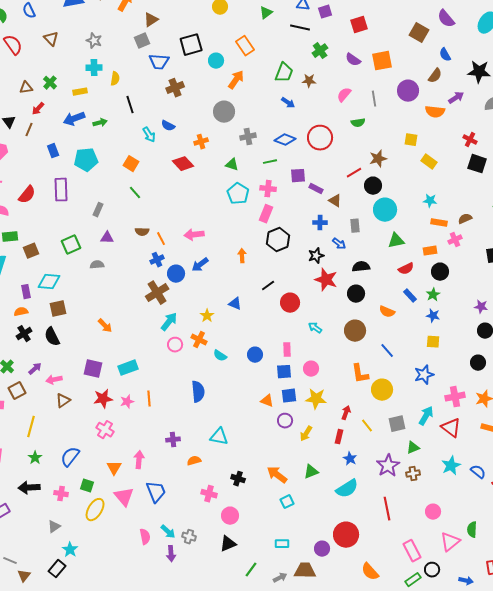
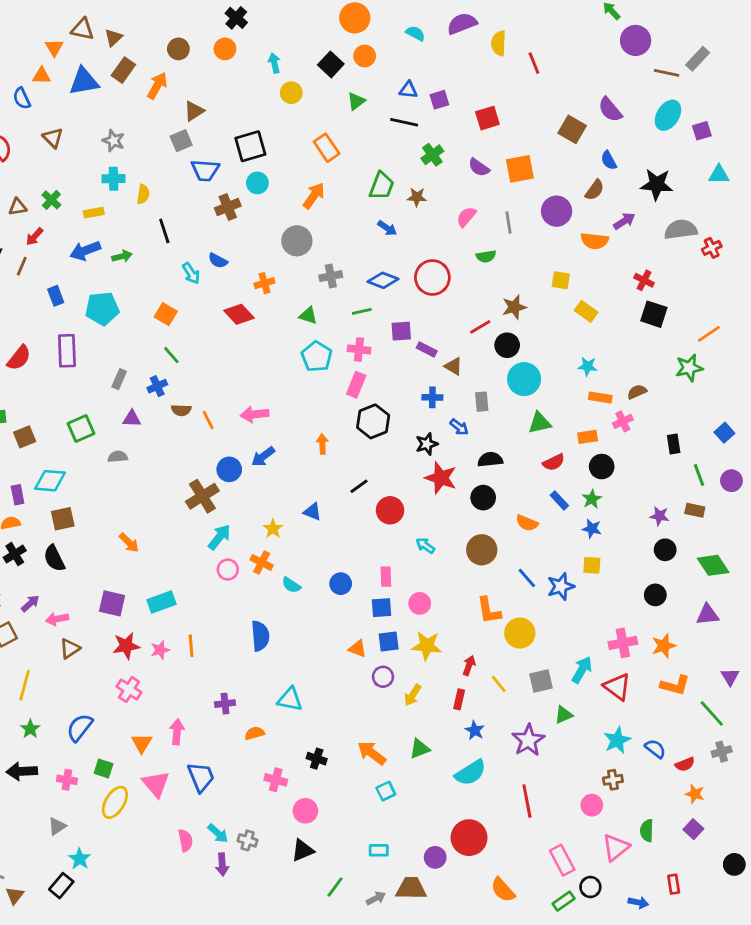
cyan circle: (216, 61) -> (257, 183), moved
blue cross: (157, 260) -> (157, 386), moved
blue star: (424, 375) -> (561, 586), moved
brown cross: (413, 474) -> (613, 780), moved

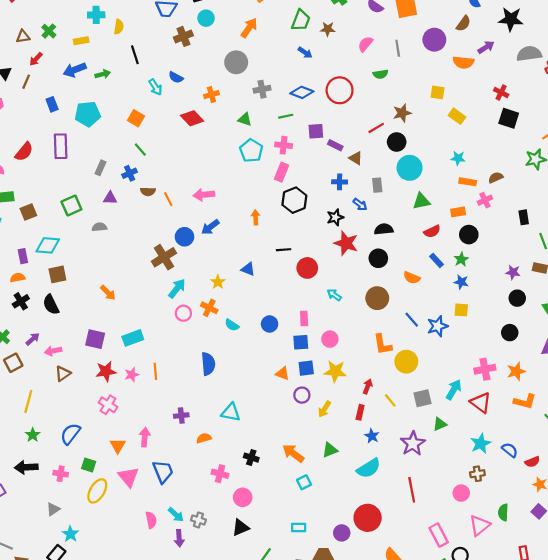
black line: (359, 486) -> (284, 250), turned 32

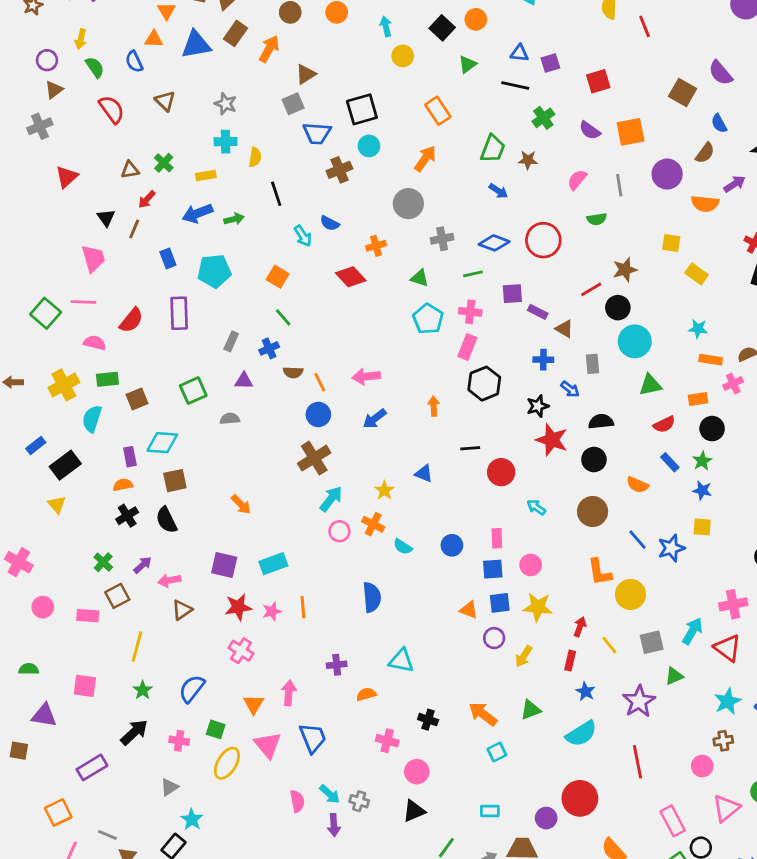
blue circle: (184, 237) -> (318, 414), moved
black arrow: (26, 467) -> (134, 732), turned 140

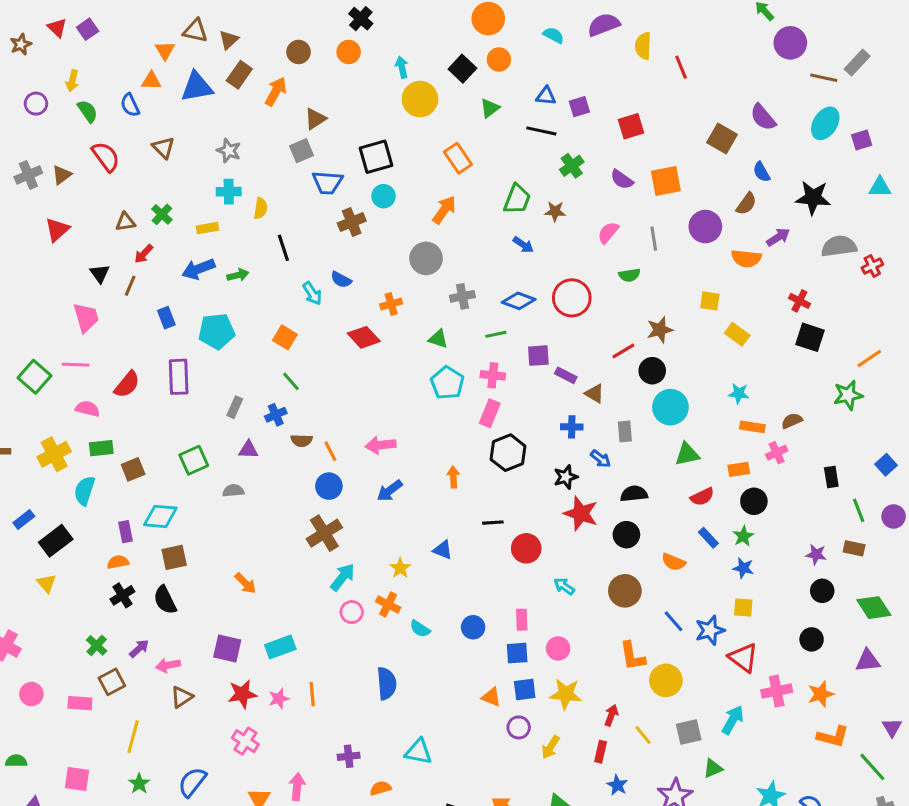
yellow circle: (403, 56) -> (420, 99), size x1.5
brown triangle: (54, 90) -> (62, 175), moved
red triangle: (728, 648) -> (743, 658), moved

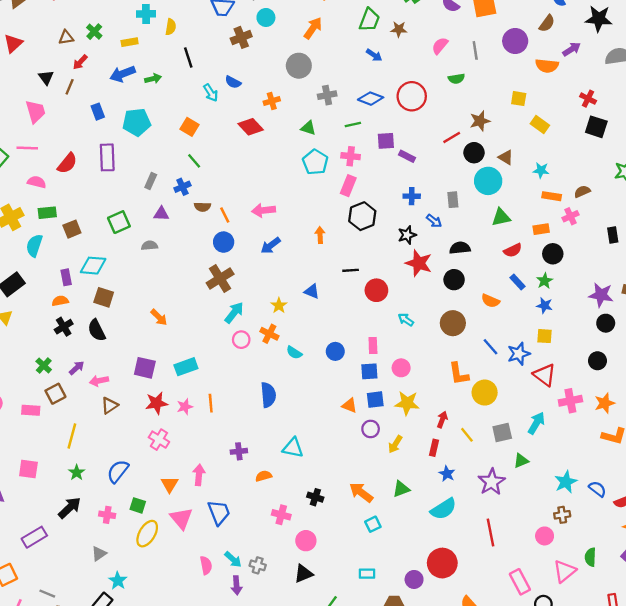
brown triangle: (595, 393) -> (506, 157), moved
purple star: (816, 554) -> (601, 295), size x1.5
brown square: (174, 557) -> (104, 297), turned 30

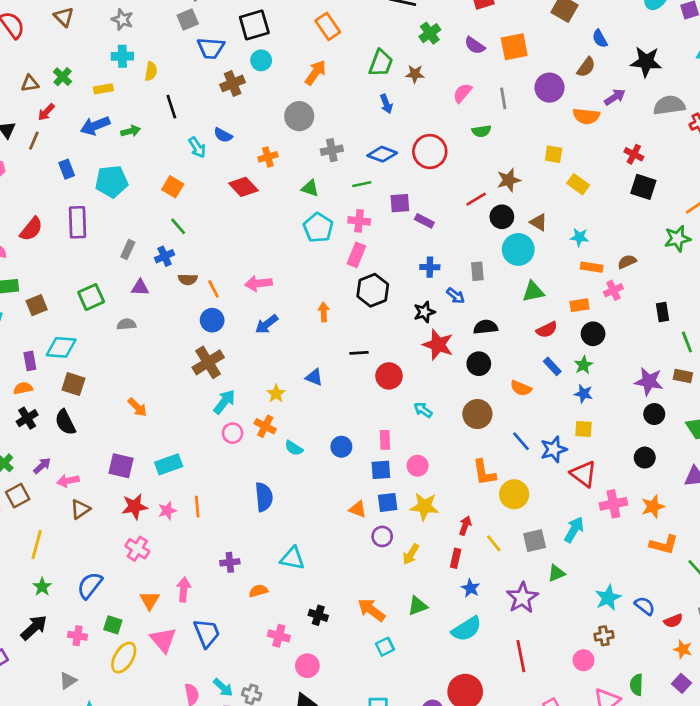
blue arrow: (374, 55) -> (386, 104), turned 35

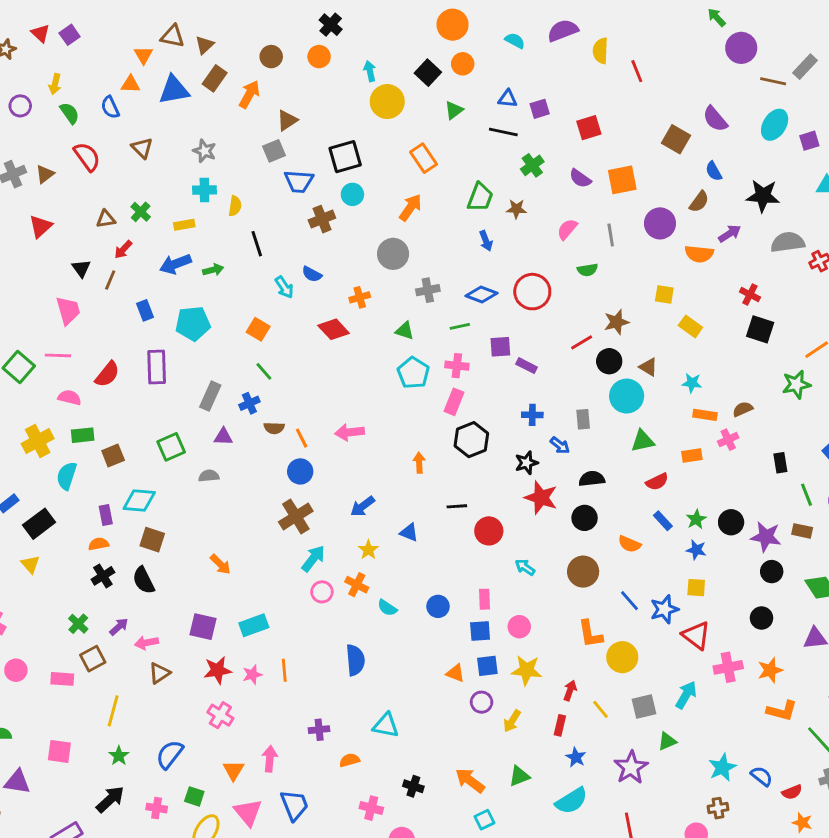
gray rectangle: (128, 249) -> (210, 396), size x1.4
blue arrow: (267, 324) -> (363, 506), moved
black circle: (593, 334) -> (731, 522), moved

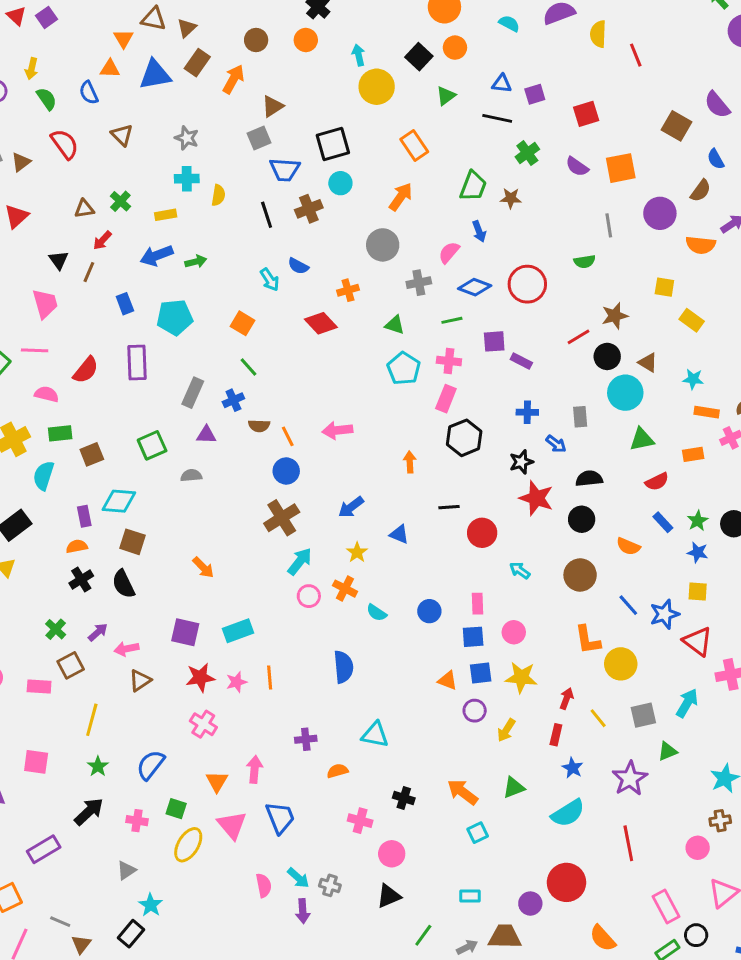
pink semicircle: (567, 229) -> (449, 252), moved
black line: (257, 244) -> (267, 215), moved

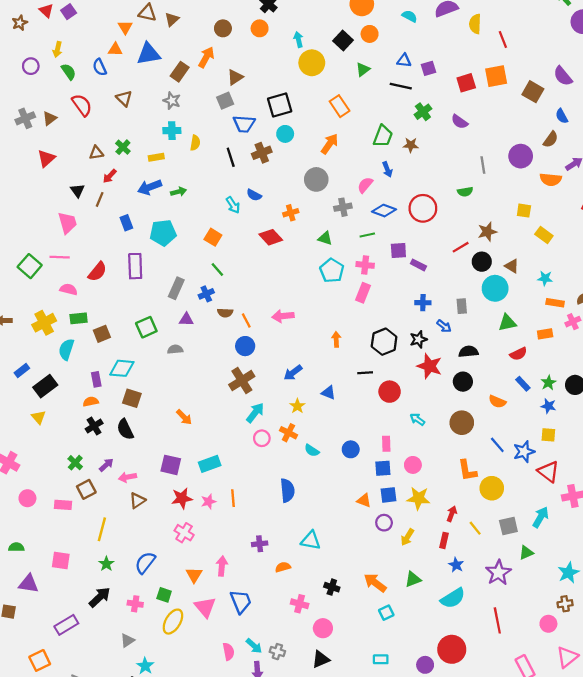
brown rectangle: (197, 63) -> (180, 72), moved
orange square: (621, 168) -> (496, 76), moved
black hexagon: (464, 438) -> (384, 342), moved

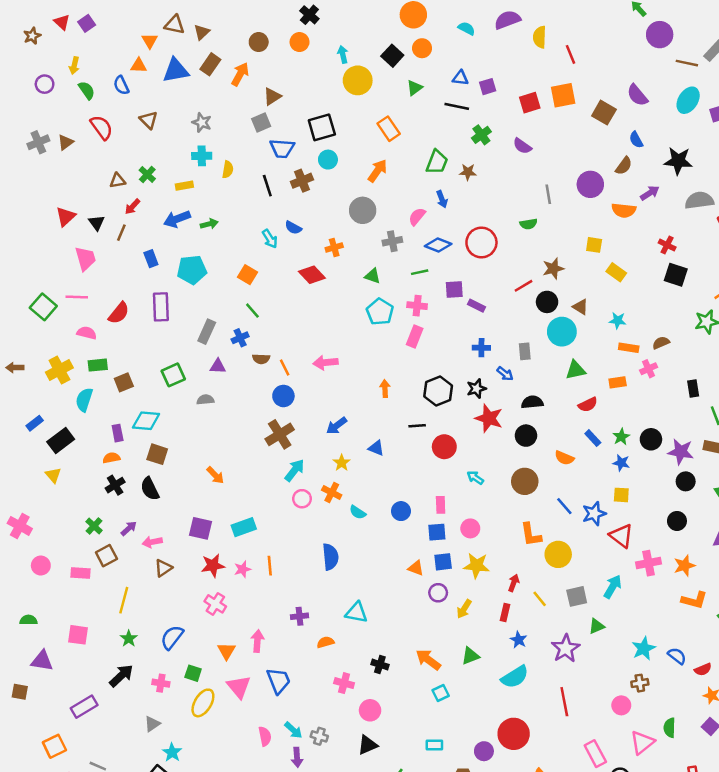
brown rectangle: (180, 72) -> (210, 64), moved
red triangle: (46, 158) -> (66, 217), moved

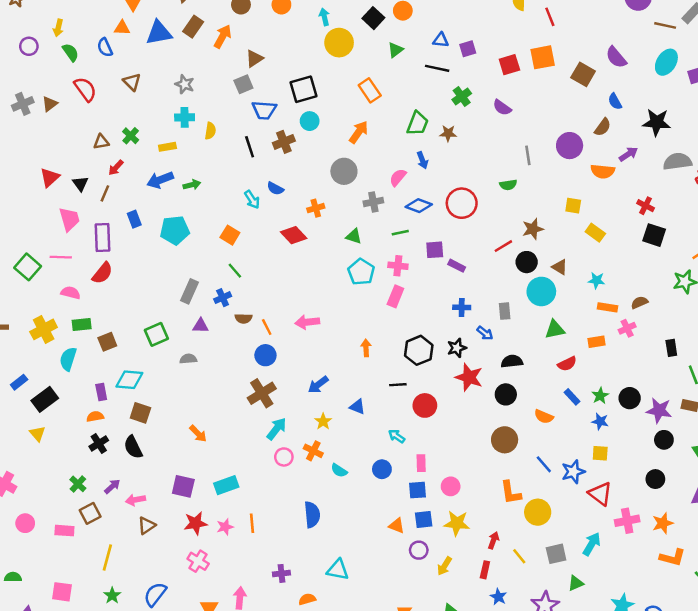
purple rectangle: (161, 307) -> (102, 238), moved
cyan arrow: (475, 478) -> (397, 436), moved

